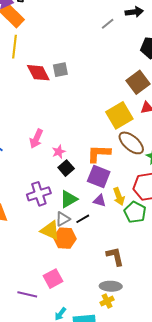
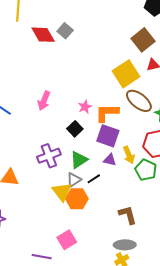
gray square: (60, 70) -> (65, 31), turned -35
pink star: (59, 152) -> (85, 107), moved
yellow triangle: (50, 230) -> (62, 192), turned 30

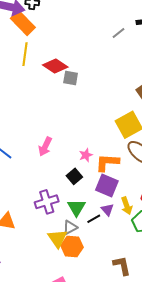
gray square: (65, 31) -> (71, 78), turned -35
red diamond: (43, 35) -> (55, 66), moved, turned -30
green triangle: (79, 160) -> (76, 208), turned -30
purple triangle: (110, 160) -> (107, 210), turned 32
black line: (94, 179) -> (94, 219), moved

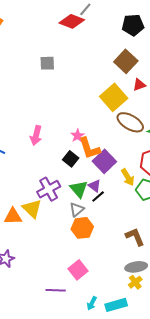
red diamond: (55, 66) -> (72, 21), moved
orange L-shape: (107, 162) -> (89, 148), moved, turned -100
purple square: (107, 186) -> (104, 161), turned 35
purple triangle: (107, 210) -> (95, 186), moved
yellow triangle: (57, 239) -> (32, 209), moved

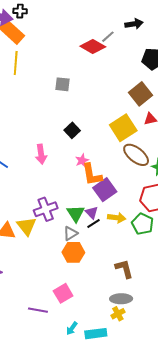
pink arrow: (36, 135) -> (41, 154), turned -30
black square: (71, 159) -> (72, 130), moved
yellow arrow: (128, 177) -> (117, 218), moved, turned -60

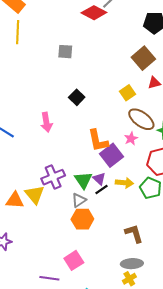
yellow square: (123, 128) -> (128, 93), size x0.6
pink star: (82, 160) -> (131, 139), moved

